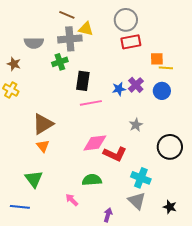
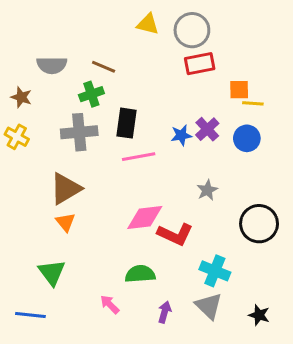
brown line: (67, 15) -> (104, 67), moved
yellow triangle: (86, 29) -> (148, 24), moved
gray cross: (70, 39) -> (79, 132), moved
purple arrow: (108, 215) -> (165, 312), moved

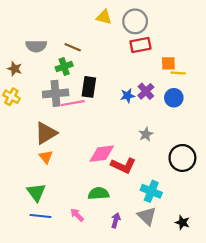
pink line: (139, 157) -> (73, 103), moved
blue line: (30, 315) -> (40, 216), moved

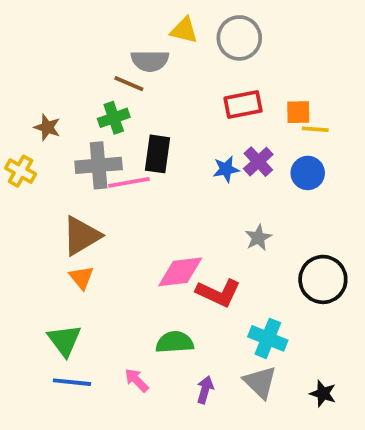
red rectangle: (140, 45) -> (243, 105), moved
gray semicircle: (36, 46) -> (150, 61), moved
brown star: (15, 69) -> (47, 127), moved

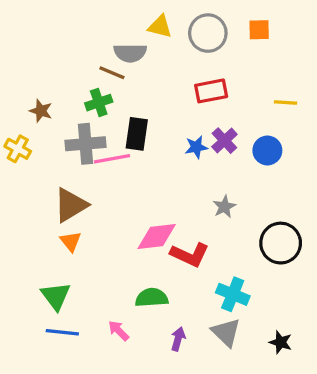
orange square: (298, 112) -> (259, 30), moved
yellow line: (315, 129) -> (286, 103), moved

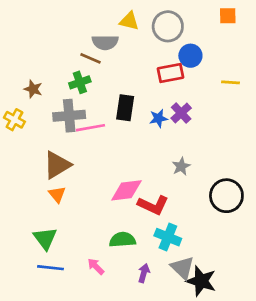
orange square: (259, 30) -> (228, 16), moved
black rectangle: (137, 134) -> (125, 108), moved
blue circle: (267, 150) -> (190, 56), moved
cyan cross: (233, 294) -> (168, 237), moved
black star: (281, 342) -> (201, 281), moved, size x1.6

